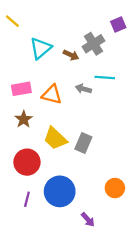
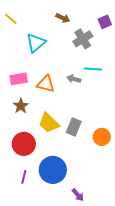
brown arrow: (71, 55) -> (63, 18), moved
orange circle: (115, 188) -> (102, 137), moved

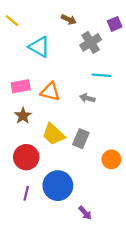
cyan triangle: (36, 43) -> (39, 47), turned -50
gray arrow: (74, 79) -> (87, 98), moved
orange circle: (102, 137) -> (111, 159), moved

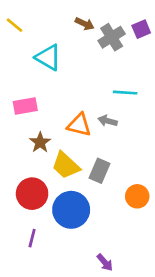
gray cross: (91, 42) -> (112, 37), moved
orange triangle: (50, 92) -> (79, 125), moved
brown star: (23, 116) -> (40, 142), moved
blue circle: (58, 186) -> (71, 210), moved

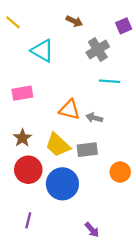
gray cross: (112, 37) -> (98, 49), moved
gray arrow: (108, 121) -> (94, 118), moved
brown star: (40, 142) -> (22, 138), moved
gray rectangle: (99, 171) -> (87, 150), turned 60
purple line: (32, 238) -> (28, 220), moved

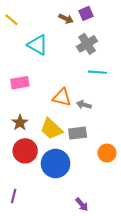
purple square: (124, 26) -> (86, 13), moved
purple line: (28, 220) -> (14, 196), moved

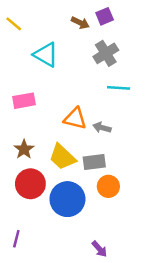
orange circle: (107, 153) -> (108, 186), moved

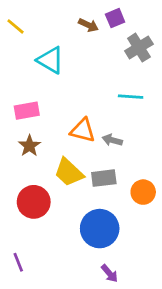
gray cross: (106, 53) -> (139, 48), moved
brown star: (24, 149) -> (29, 146), moved
orange circle: (108, 186) -> (143, 192), moved
blue circle: (67, 199) -> (100, 229), moved
purple line: (16, 239) -> (18, 262), turned -36

